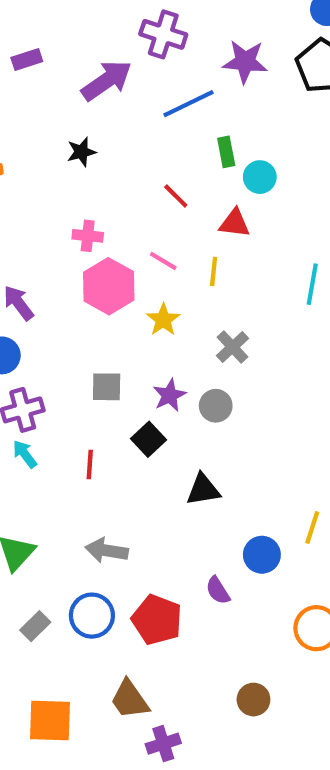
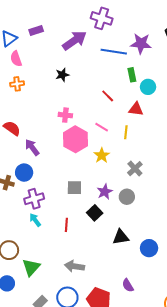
purple star: (245, 62) -> (141, 44), moved
blue line: (188, 104) -> (114, 52), turned 35
blue circle: (262, 555) -> (149, 248), moved

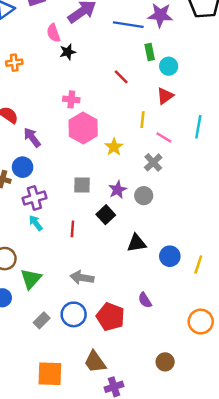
pink semicircle: (16, 59) -> (53, 33), moved
red triangle: (136, 109) -> (165, 96), moved, turned -42
pink line: (102, 127) -> (164, 137), moved

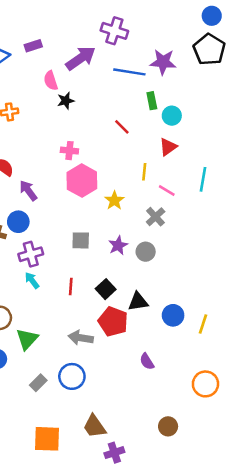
black square: (106, 215) -> (106, 289), moved
red pentagon: (110, 317) -> (113, 322), moved

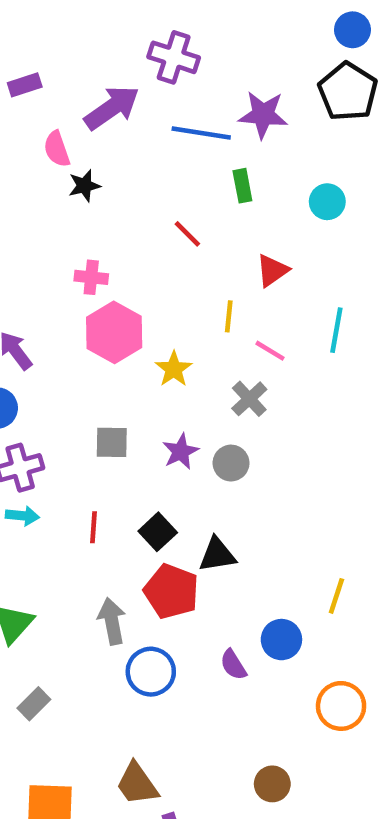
cyan circle: (172, 116) -> (327, 202), moved
cyan arrow: (32, 280) -> (22, 516), turned 133
blue circle: (173, 315) -> (281, 640), moved
gray arrow: (81, 338) -> (112, 621), turned 70
blue circle: (72, 376) -> (151, 672), moved

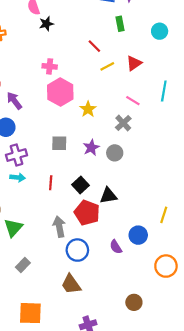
yellow line: (229, 316) -> (107, 66), moved, turned 56
brown trapezoid: (137, 784) -> (71, 284), moved

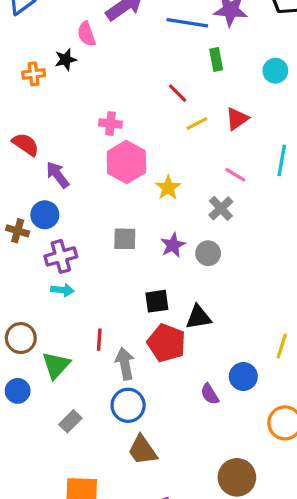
black star: (46, 24) -> (66, 60), moved
red line: (51, 183) -> (99, 340), moved
black square: (81, 185) -> (157, 301), turned 35
blue circle: (77, 250) -> (128, 405), moved
brown circle: (134, 302) -> (237, 477), size x1.5

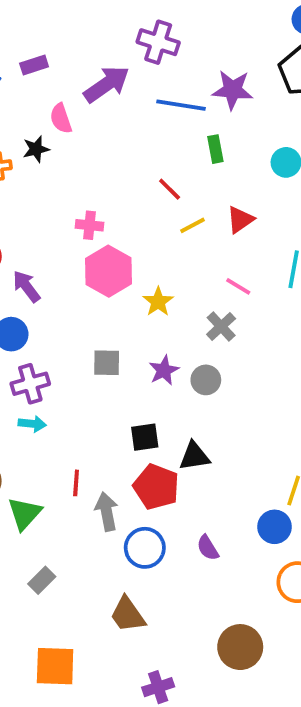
blue circle: (243, 376) -> (275, 527), moved
blue circle: (128, 405) -> (145, 548), moved

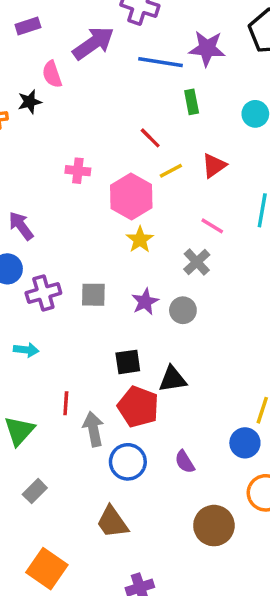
pink hexagon: (109, 271) -> (131, 197), moved
purple cross: (30, 384) -> (43, 293), moved
brown circle: (240, 647) -> (214, 526), moved
orange square: (55, 666) -> (47, 569), turned 33

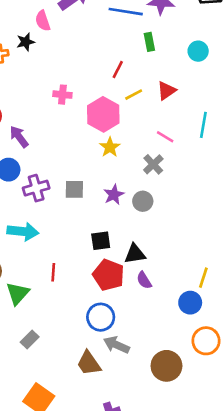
red line: (150, 138) -> (118, 70), turned 72
cyan arrow: (26, 350) -> (23, 232), size x1.6
gray arrow: (93, 429) -> (116, 345), moved, turned -55
purple semicircle: (185, 462) -> (144, 280), moved

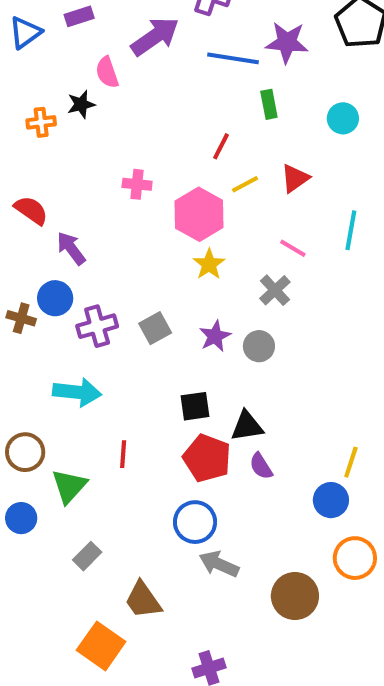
gray square: (74, 189) -> (155, 328), turned -30
brown trapezoid: (89, 363) -> (143, 600), moved

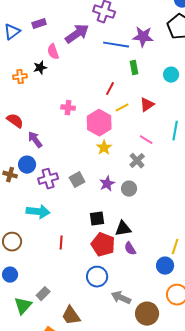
green triangle: (69, 486) -> (23, 306), moved
gray arrow: (219, 564) -> (121, 298), moved

